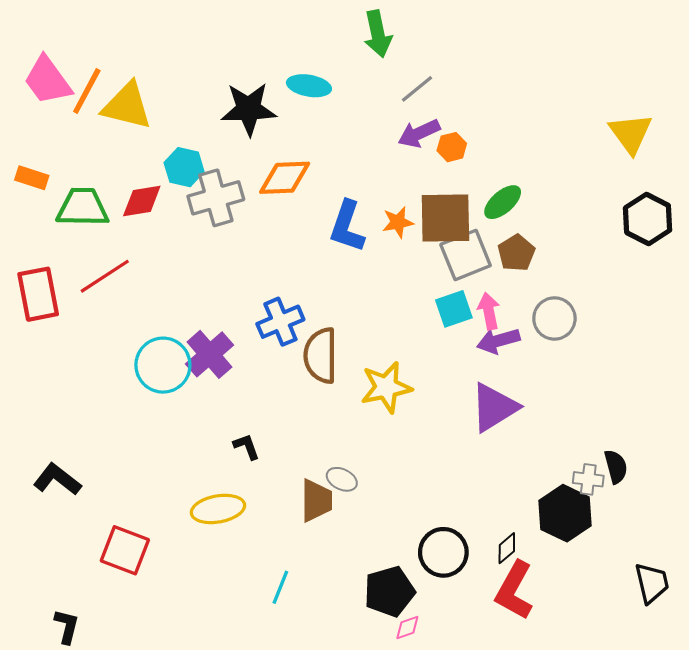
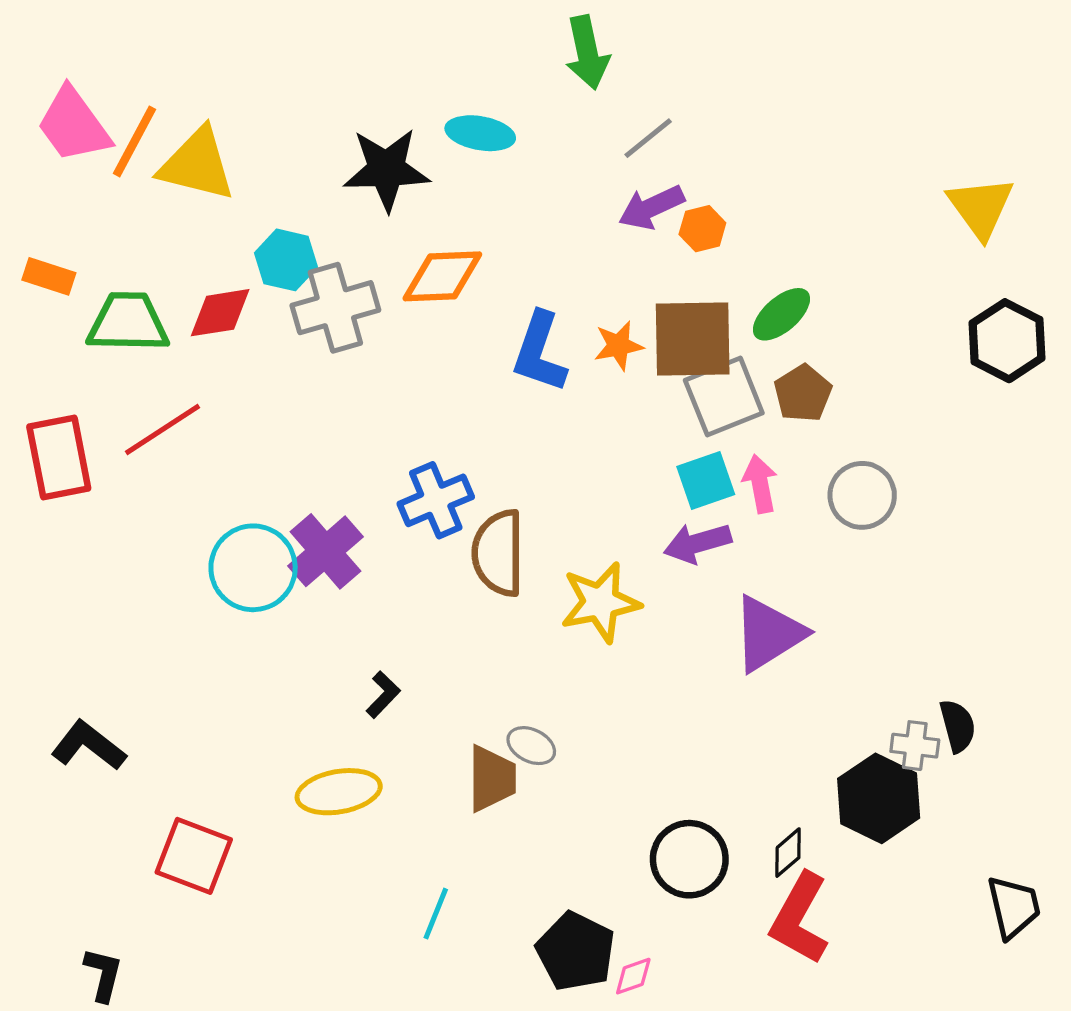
purple arrow: (498, 341) -> (698, 543), moved
black L-shape: (247, 447) -> (383, 695), turned 64
black pentagon: (389, 591) -> (576, 951), moved, turned -30

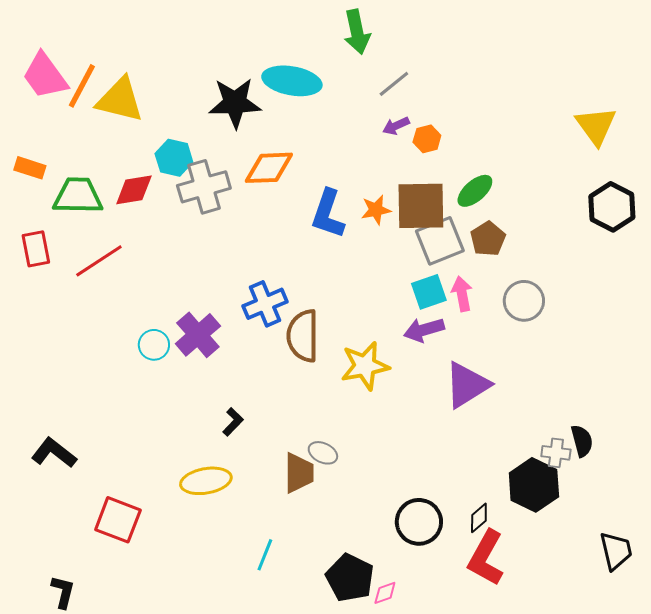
cyan ellipse: (480, 133) -> (292, 81), size x1.4
purple arrow: (651, 207) -> (396, 126), size x0.7
red rectangle: (59, 458) -> (36, 249), moved, size x0.7
cyan circle: (253, 568) -> (154, 345), size x0.6

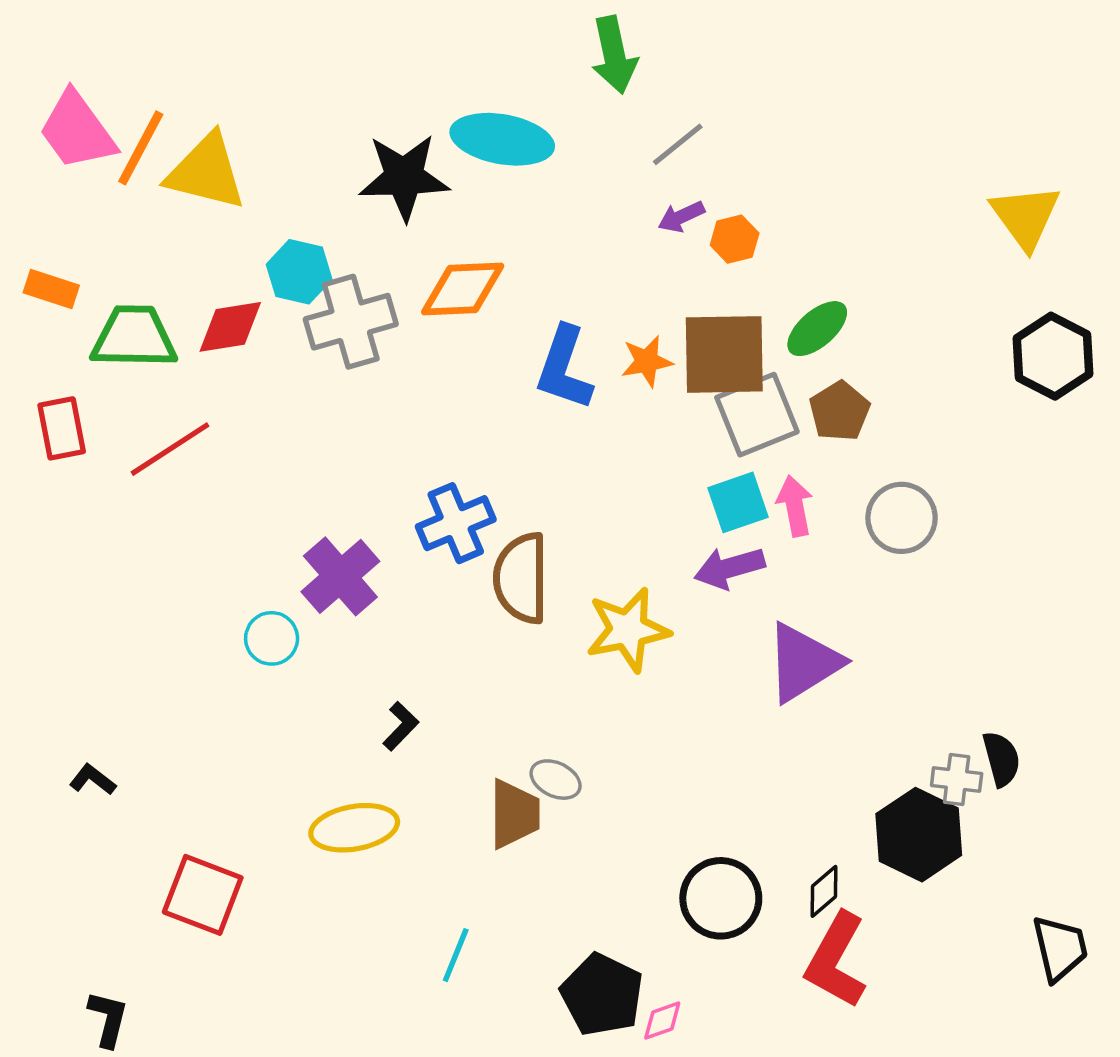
cyan circle: (154, 345) -> (272, 638), moved
black L-shape: (54, 453) -> (93, 780), size x0.6

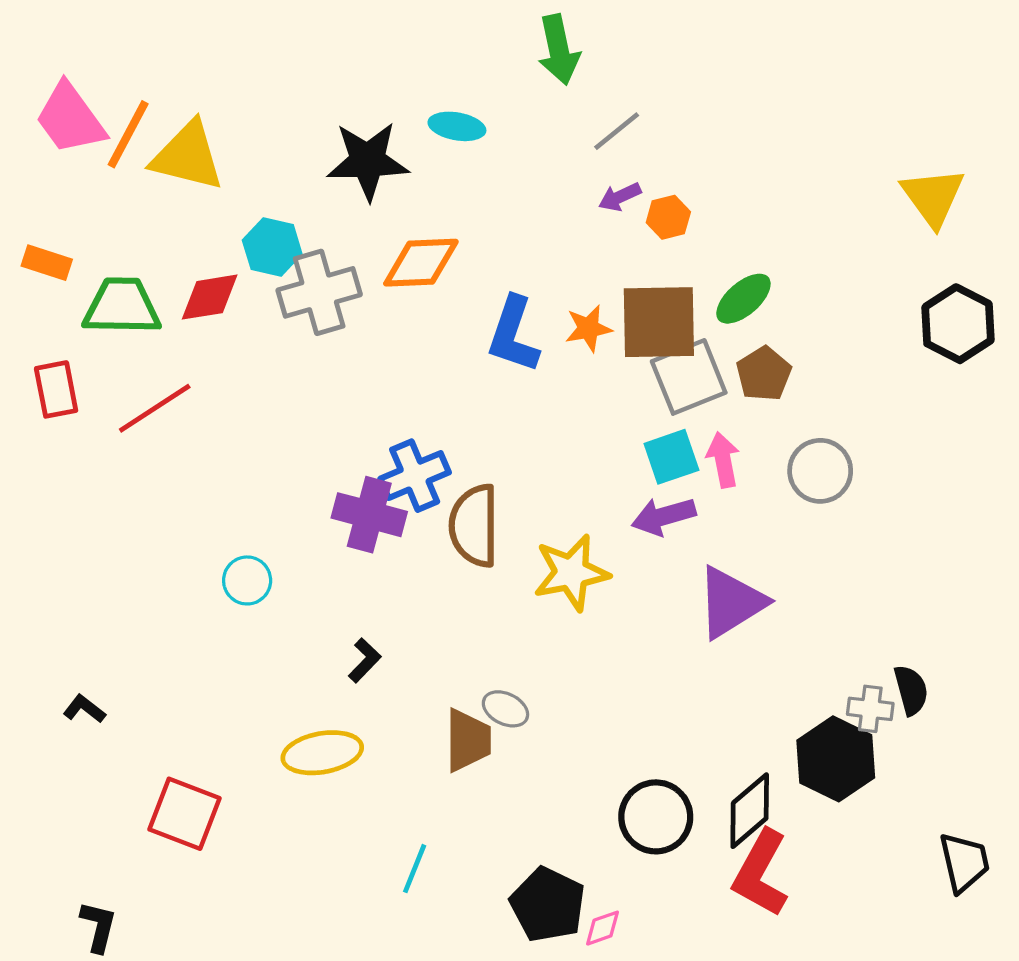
cyan ellipse: (502, 139) -> (457, 126), size x0.6
purple cross: (340, 576) -> (369, 515), moved, turned -34
black diamond: (824, 891) -> (750, 811), size x1.6

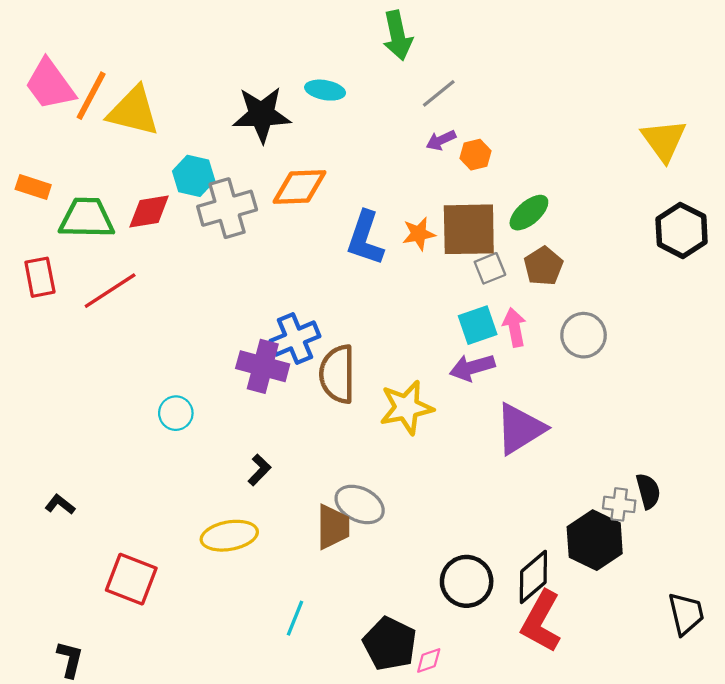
gray square: (689, 377) -> (490, 268), size x0.6
gray ellipse: (505, 709) -> (360, 504), size x1.5

